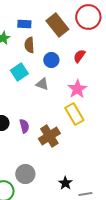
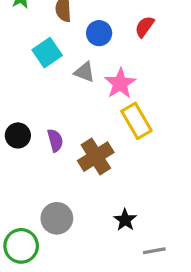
pink star: (77, 89) -> (120, 83), moved
black star: (65, 183) -> (125, 220), moved

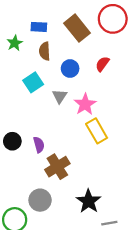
gray triangle: (84, 72) -> (60, 96), turned 42
brown cross: (96, 157) -> (57, 167), moved
black star: (125, 220) -> (89, 201), size x1.5

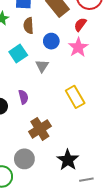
red semicircle: (102, 64) -> (80, 25), moved
pink star: (85, 104) -> (78, 47), moved
purple semicircle: (39, 145) -> (23, 97), moved

